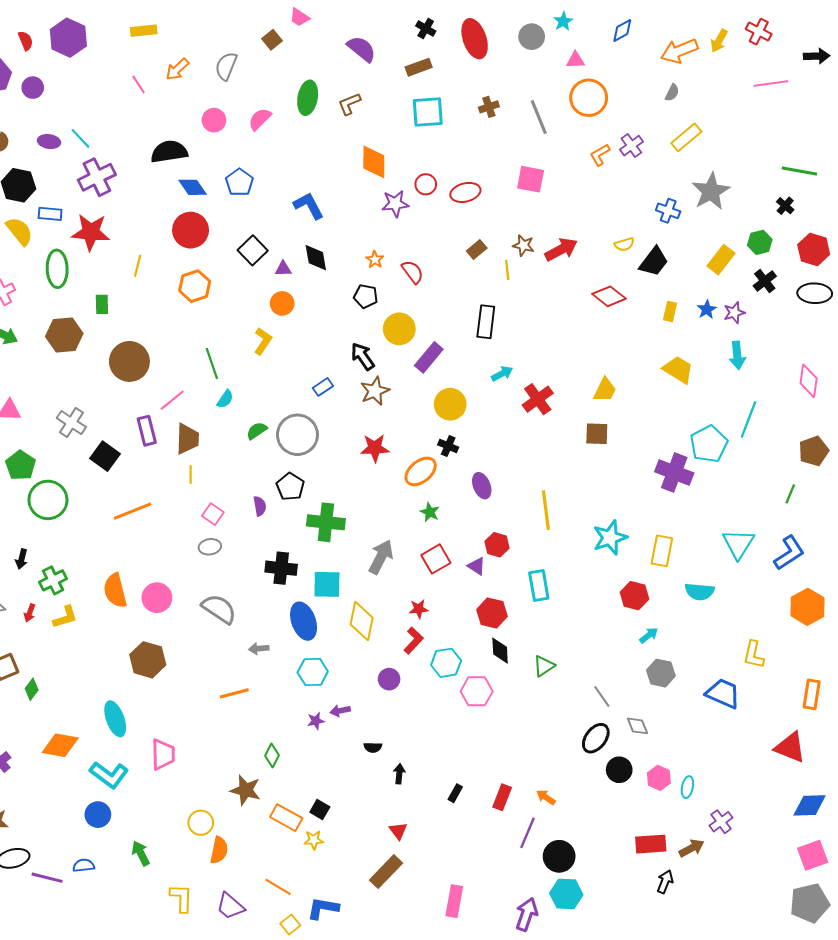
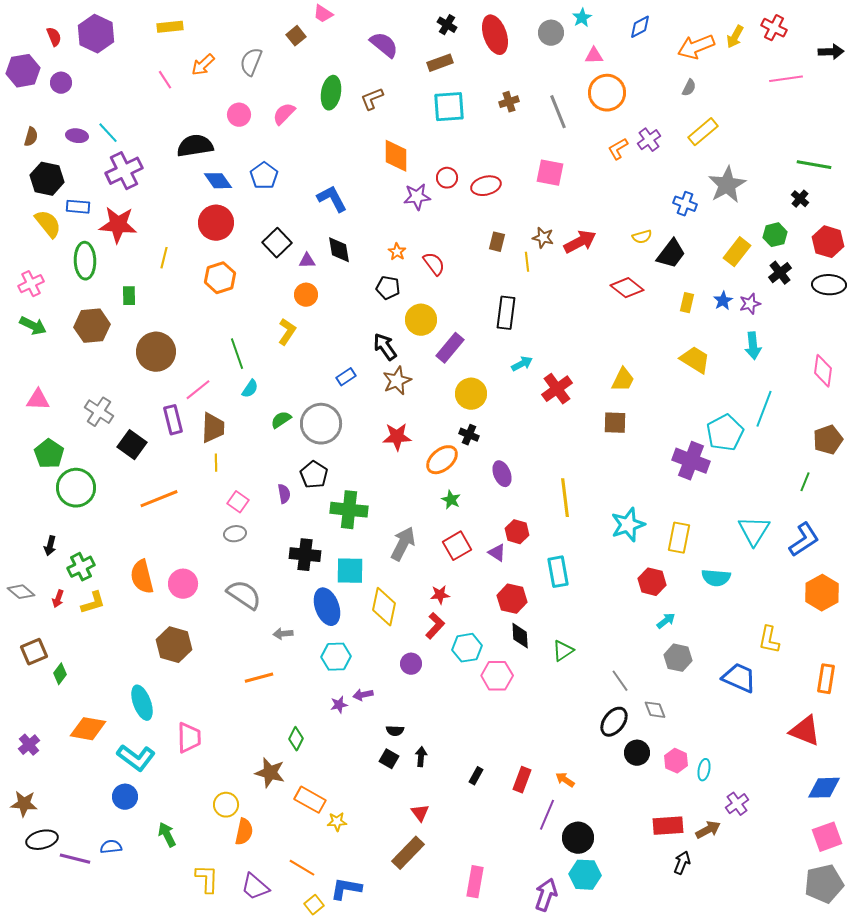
brown rectangle: (477, 249) -> (497, 242), turned -36
black square: (320, 809) -> (389, 759), moved

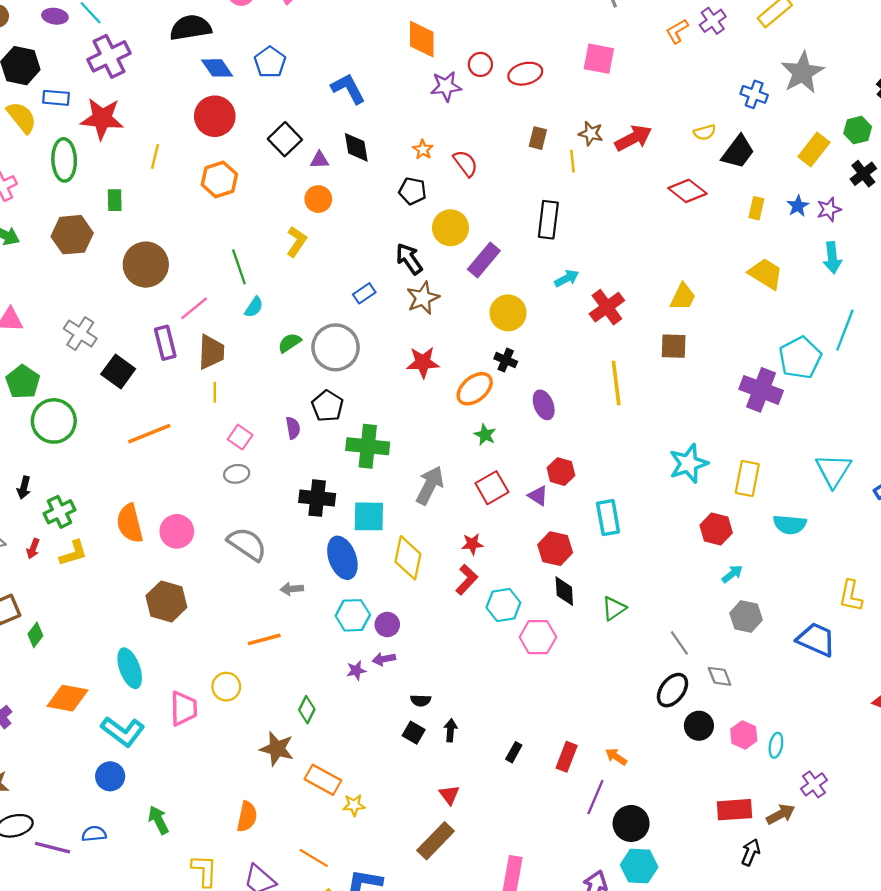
yellow line: (565, 498) -> (616, 383), moved
purple circle: (411, 664) -> (387, 625), moved
yellow circle: (226, 805) -> (226, 687), moved

